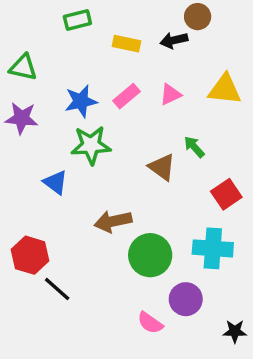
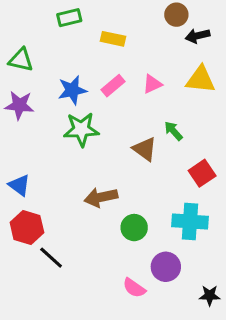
black arrow: (174, 40) -> (198, 36), moved
blue triangle: (55, 182) -> (19, 185), moved
green circle: (150, 255) -> (134, 228), size x0.7

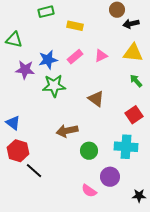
purple star: (19, 105) -> (25, 70), moved
green arrow: (173, 131) -> (136, 81), moved

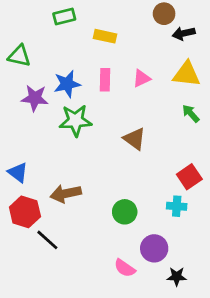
pink rectangle: (75, 57) -> (105, 80), turned -49
red square: (134, 115) -> (189, 177), moved
brown arrow: (67, 131) -> (66, 194), moved
cyan cross: (126, 147) -> (177, 206), size x0.6
black star: (139, 196) -> (177, 276), moved

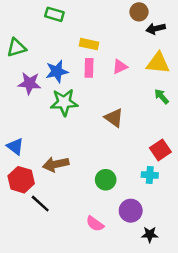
green rectangle: (64, 17) -> (54, 14), turned 30
yellow rectangle: (105, 36) -> (89, 44), moved
green triangle: (19, 56) -> (16, 48), turned -30
pink semicircle: (125, 268) -> (95, 224), moved

